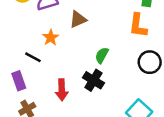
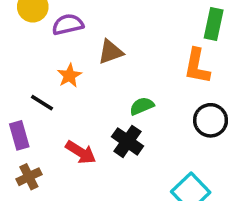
green semicircle: (102, 55) -> (142, 106), turned 35
red arrow: (62, 90) -> (81, 152), turned -60

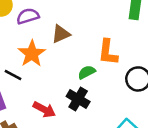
orange L-shape: (197, 66) -> (108, 52), moved
orange star: (69, 76) -> (32, 54), size x1.5

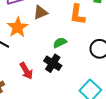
orange L-shape: (108, 52) -> (77, 15), moved
red arrow: (44, 110) -> (26, 71), turned 30

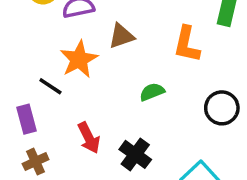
black cross: (53, 63) -> (135, 154), moved

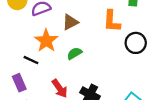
green semicircle: (152, 92) -> (74, 53), moved
black circle: (222, 108) -> (136, 43), moved

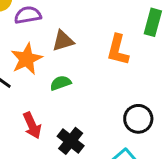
black circle: (136, 43) -> (138, 119), moved

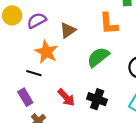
green semicircle: (61, 83) -> (98, 57), moved, size x1.5

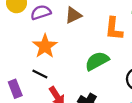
brown triangle: (68, 30) -> (73, 15), moved
black line: (34, 73) -> (40, 74), moved

